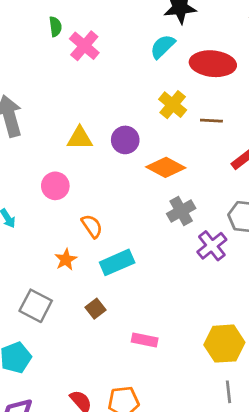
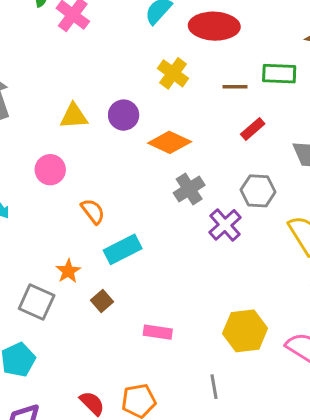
brown line: (211, 121) -> (235, 87), moved
orange star: (66, 260) -> (68, 271), moved
gray line: (229, 392) -> (214, 387), moved

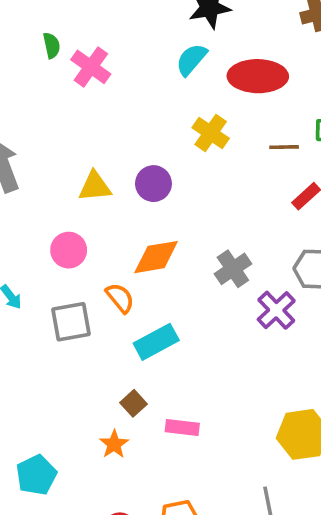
orange diamond: (170, 142) -> (156, 257), moved, turned -33
orange star: (68, 271) -> (114, 444), moved
gray square: (37, 302) -> (71, 322), moved, turned -33
pink rectangle: (158, 332) -> (182, 427), moved

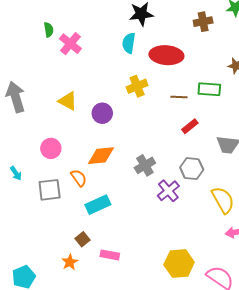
cyan semicircle: (191, 60) -> (129, 43), turned -36
yellow cross: (211, 133) -> (137, 86), turned 30
yellow triangle: (95, 186) -> (68, 101), moved, turned 30

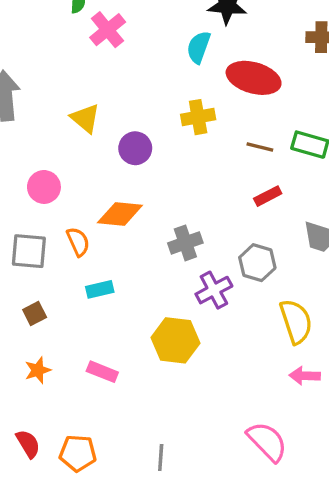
cyan rectangle: (98, 205) -> (100, 289), size x0.7
brown square: (83, 239) -> (35, 313), moved
yellow hexagon: (179, 263) -> (175, 340), moved

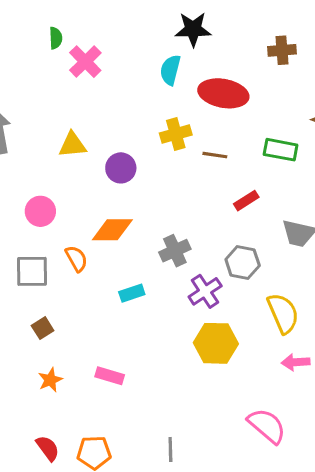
yellow triangle: (85, 118) -> (72, 145), turned -40
brown line: (260, 147) -> (215, 155), moved
cyan rectangle: (100, 289) -> (132, 293), moved
yellow hexagon: (175, 340) -> (216, 343), moved

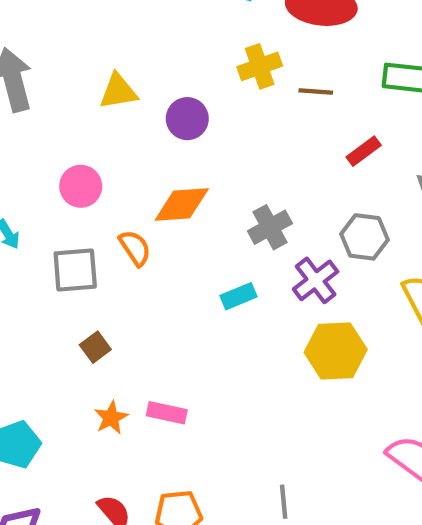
cyan rectangle: (132, 293) -> (238, 296), moved
pink rectangle: (110, 376) -> (167, 413), moved

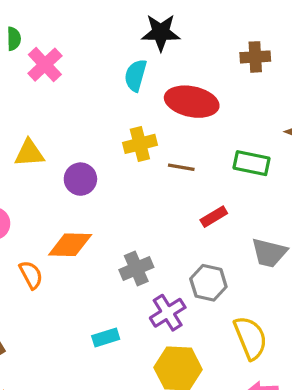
cyan rectangle: (238, 296) -> (106, 338), moved

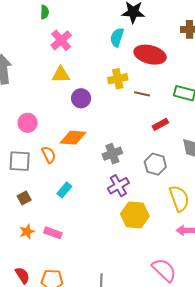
pink cross: (45, 65) -> (61, 40), moved
yellow triangle: (29, 153) -> (61, 75), moved
purple cross: (168, 313) -> (118, 186), moved
cyan rectangle: (106, 338) -> (64, 190), moved, turned -35

